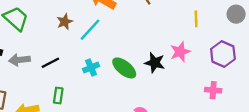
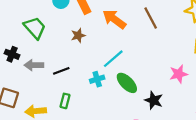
cyan line: (90, 30) -> (113, 59), moved
black star: (155, 63) -> (154, 100), moved

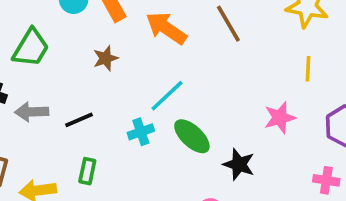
green trapezoid: (35, 28) -> (31, 48), turned 75

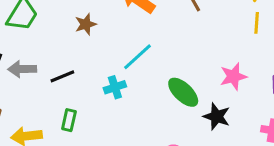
yellow line: (308, 69) -> (257, 23), moved
green ellipse: (192, 136) -> (183, 92), moved
black star: (239, 164) -> (217, 116), moved

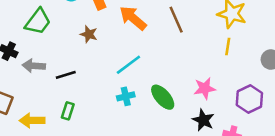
brown star: (86, 24) -> (89, 34), turned 30
cyan cross: (115, 87) -> (126, 96), moved
black star: (217, 116) -> (203, 120), moved

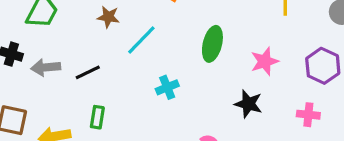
cyan line: (128, 65) -> (141, 40), moved
green ellipse: (163, 97) -> (212, 44), moved, turned 64
black star: (203, 120) -> (248, 104), moved

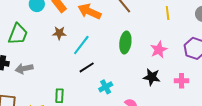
black line: (88, 72) -> (87, 67), moved
cyan cross: (167, 87) -> (106, 87), moved
pink cross: (308, 115) -> (182, 81), moved

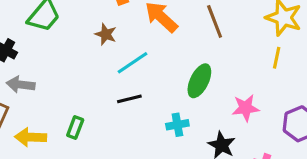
gray arrow: (24, 69) -> (21, 85), moved
cyan cross: (106, 87) -> (177, 125), moved

